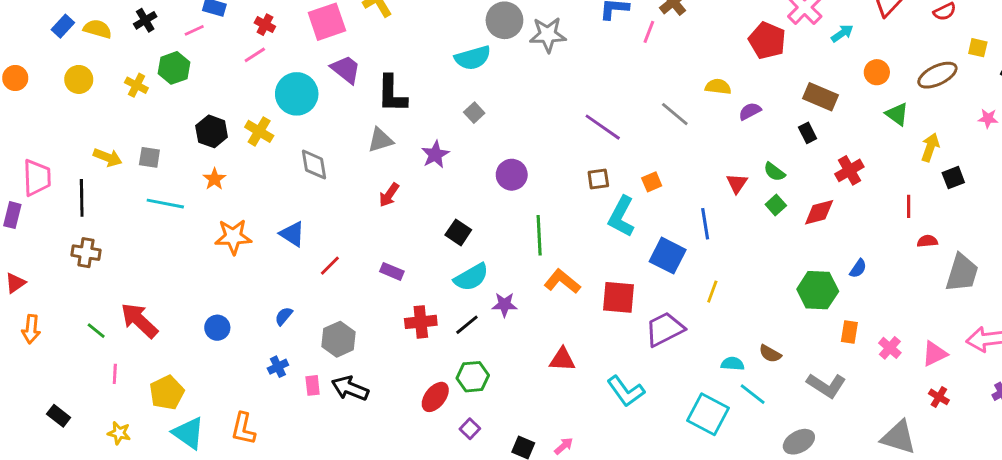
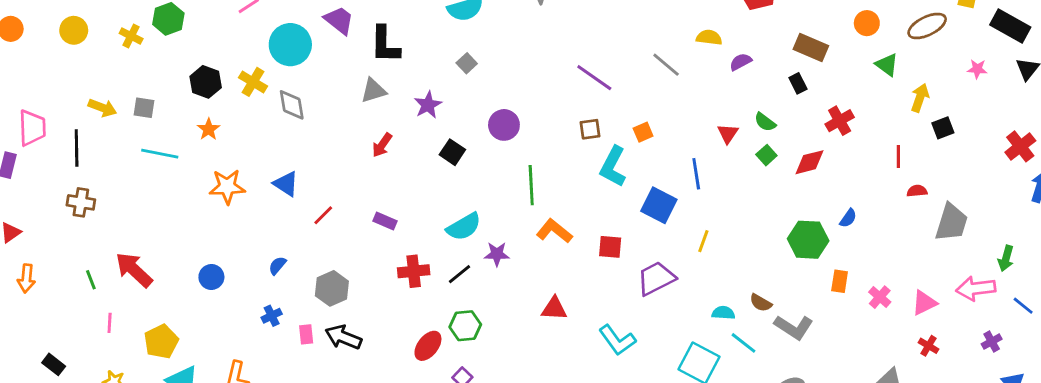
gray diamond: (314, 165) -> (292, 105), moved
black square: (458, 232) -> (452, 152), moved
red square: (619, 297) -> (610, 247), size x0.7
green line: (96, 331) -> (91, 280), turned 30
gray L-shape: (826, 385) -> (794, 327), moved

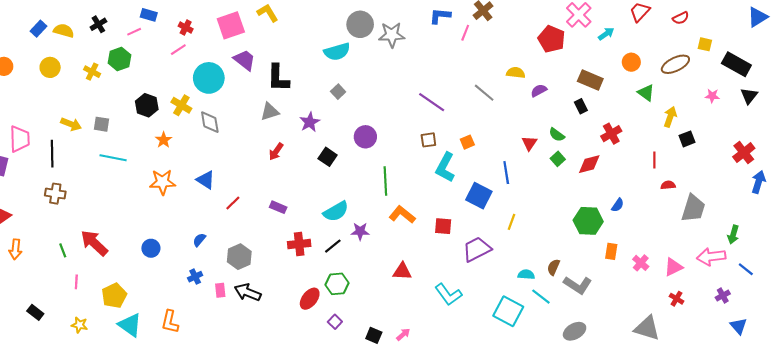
orange star: (209, 129) -> (164, 140), moved
brown semicircle: (761, 303) -> (554, 267), turned 84

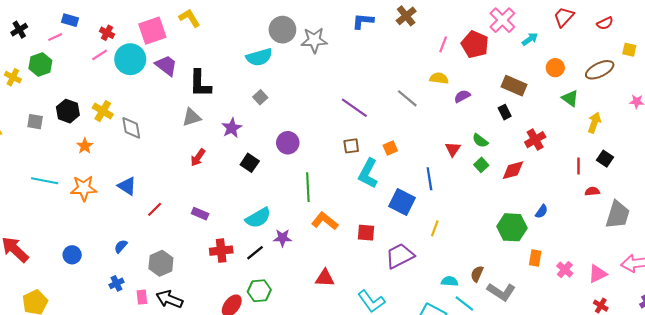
pink line: (465, 33) -> (443, 44), moved
cyan circle: (209, 78) -> (130, 59), moved
gray square: (102, 124) -> (35, 122), moved
black square: (687, 139) -> (605, 159), moved, turned -35
cyan line: (113, 158) -> (45, 181), moved

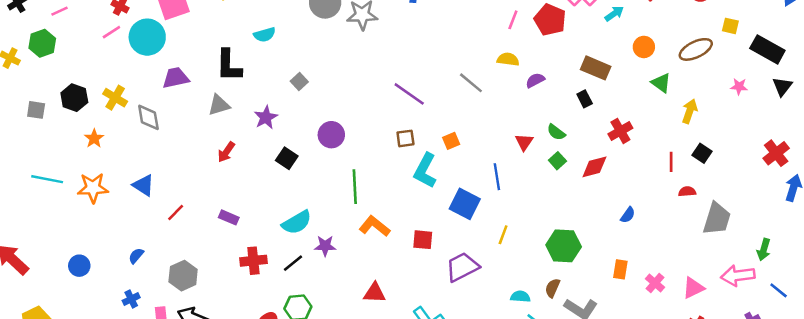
cyan semicircle: (259, 57) -> (265, 35), moved, size x0.7
purple trapezoid: (166, 66) -> (176, 78), moved, turned -50
green hexagon: (512, 227) -> (564, 246), moved

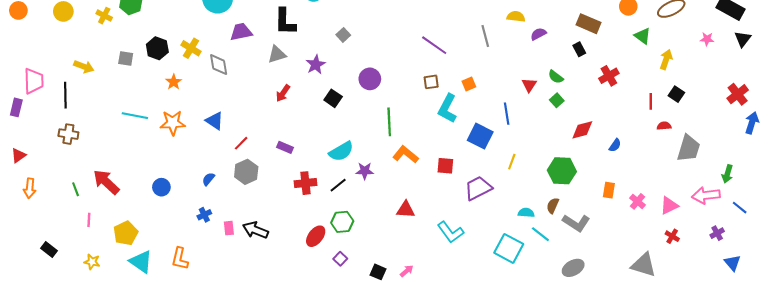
gray line: (471, 83) -> (485, 36), turned 35
red diamond: (594, 167) -> (582, 130), moved
gray hexagon: (183, 276) -> (246, 172), moved

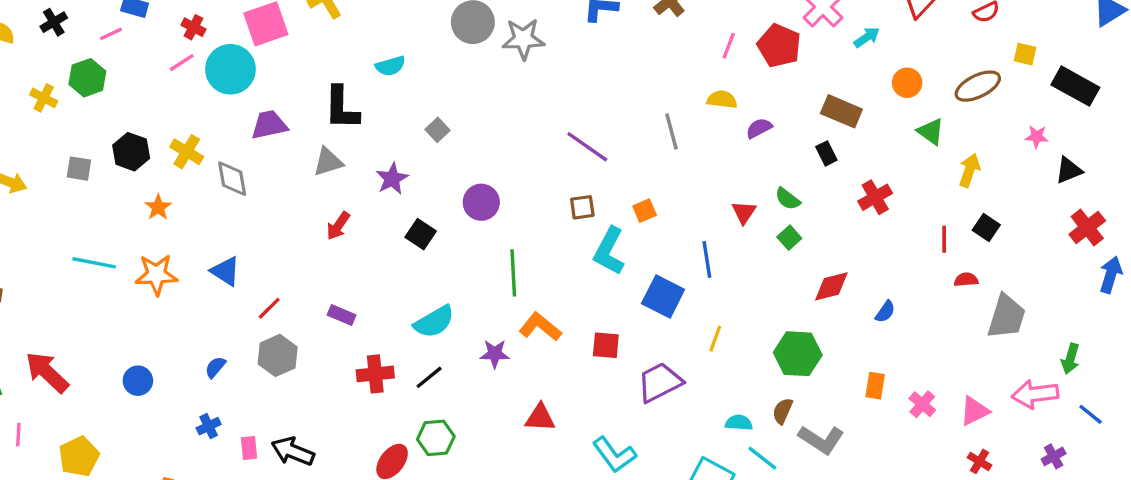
black triangle: (743, 39) -> (1069, 170), moved, turned 30
purple star: (365, 171) -> (495, 354), moved

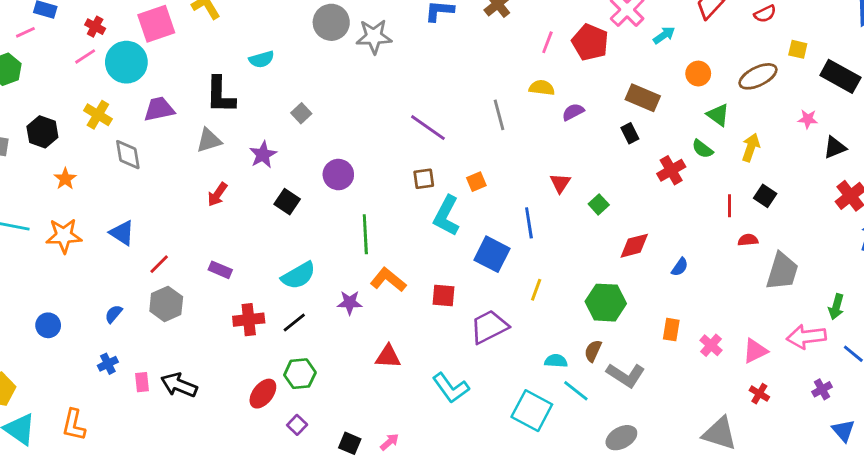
yellow cross: (187, 152) -> (98, 115), moved
green semicircle: (788, 199) -> (702, 149), moved

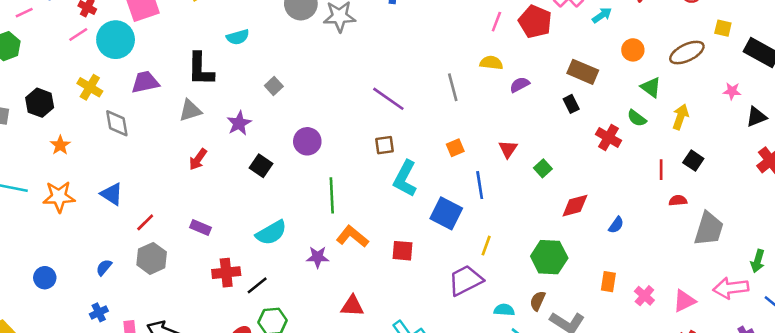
red cross: (671, 170) -> (608, 137), turned -30
orange square: (476, 182) -> (455, 148), moved
black line: (294, 322) -> (257, 285), moved
purple trapezoid: (489, 327) -> (466, 280), moved

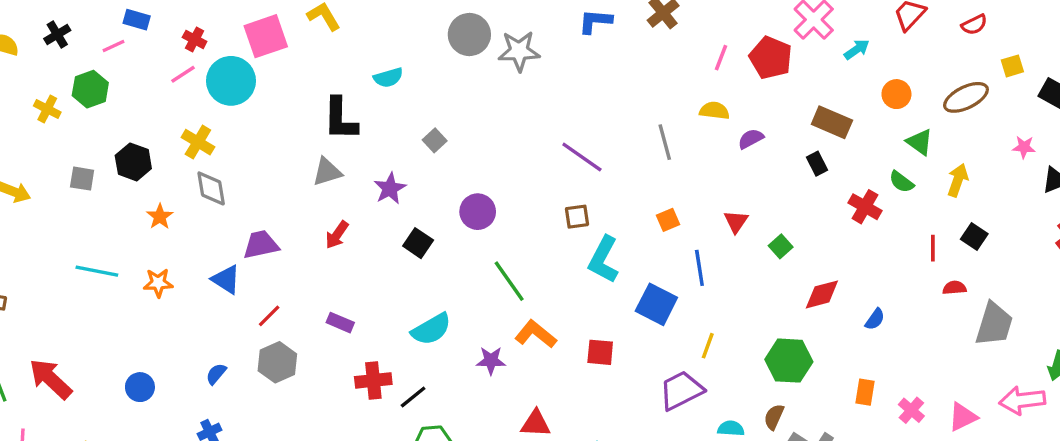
yellow square: (723, 28) -> (1012, 66), turned -30
purple trapezoid: (145, 82) -> (261, 245), moved
gray diamond: (117, 123) -> (211, 188), moved
green line: (332, 195) -> (509, 281), turned -32
orange star: (59, 197) -> (158, 283), size x0.7

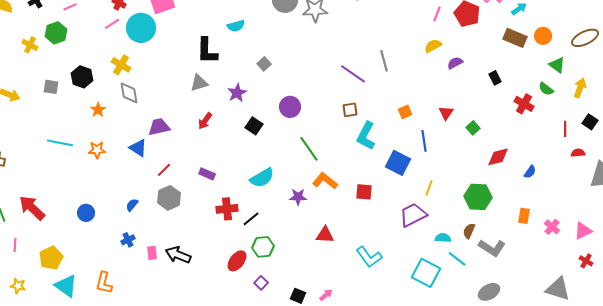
yellow semicircle: (714, 111) -> (433, 46), turned -36
brown rectangle: (832, 122) -> (515, 38), moved
gray line: (665, 142) -> (384, 61), moved

